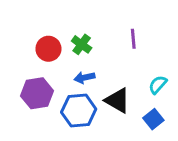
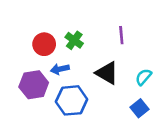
blue arrow: (84, 77) -> (60, 69), moved
black triangle: (117, 100) -> (107, 73), moved

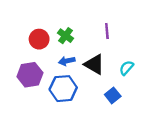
blue arrow: (60, 69) -> (67, 61), moved
blue square: (140, 108) -> (113, 95), moved

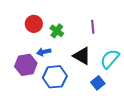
red circle: (39, 39) -> (34, 24), moved
blue arrow: (67, 61) -> (44, 52), moved
cyan semicircle: (126, 68) -> (110, 59), size x1.5

